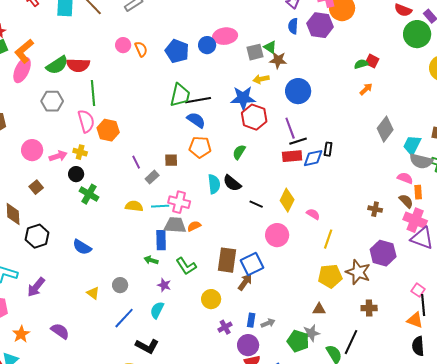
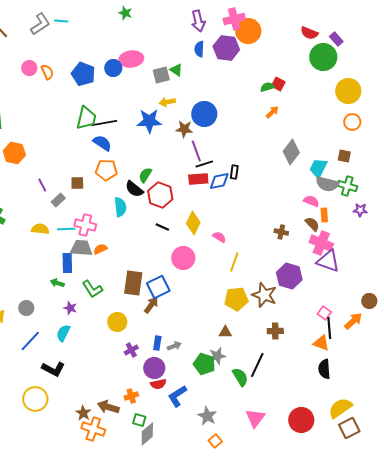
brown star: (278, 60) -> (184, 129), moved
red hexagon: (254, 117) -> (160, 195), moved
black semicircle: (232, 183) -> (134, 189), moved

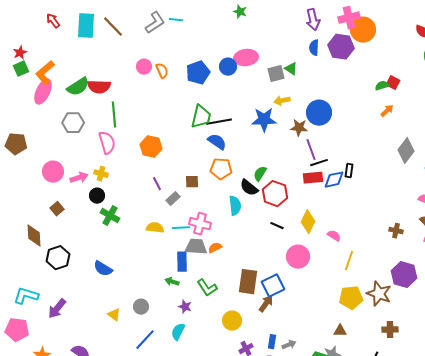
blue pentagon: (83, 74) -> (198, 73), turned 30
orange hexagon: (14, 153) -> (151, 147), moved

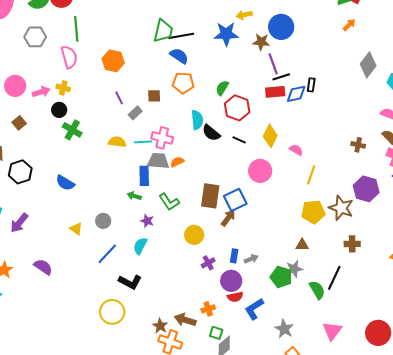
black semicircle: (249, 188) -> (211, 133), moved

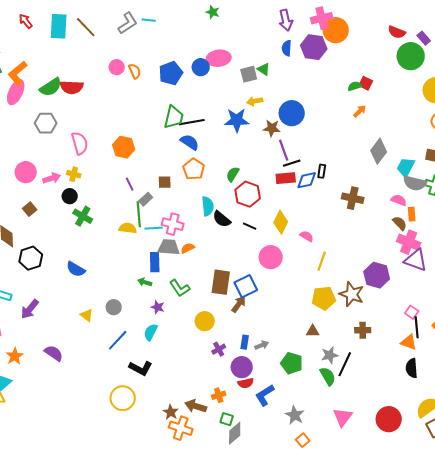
green line: (76, 29) -> (139, 214), moved
orange pentagon: (183, 83) -> (194, 169), turned 30
brown cross: (358, 145) -> (353, 198), moved, size x1.5
gray star: (294, 269) -> (330, 355), moved

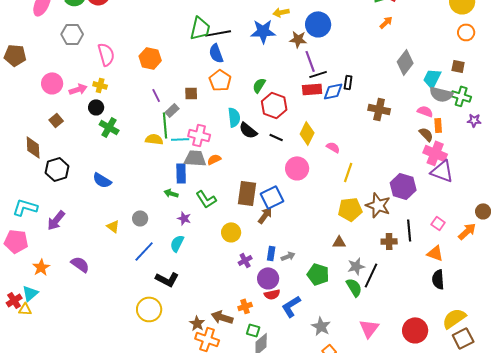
blue semicircle: (190, 142) -> (216, 53), turned -144
black line: (417, 327) -> (409, 230), moved

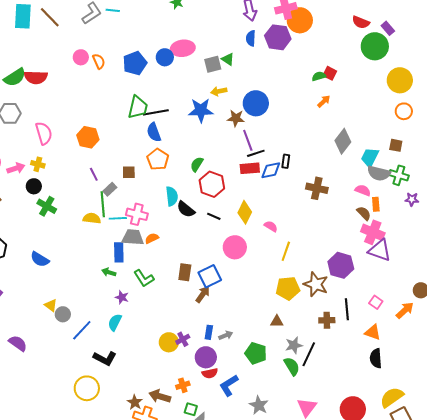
brown rectangle: (247, 193) -> (185, 272), size x0.7
gray circle: (140, 218) -> (63, 314), moved
yellow circle: (231, 232) -> (169, 342), moved

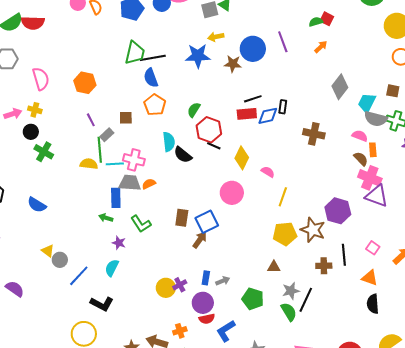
purple line: (248, 140) -> (283, 42), moved
black line: (214, 216) -> (214, 146), moved

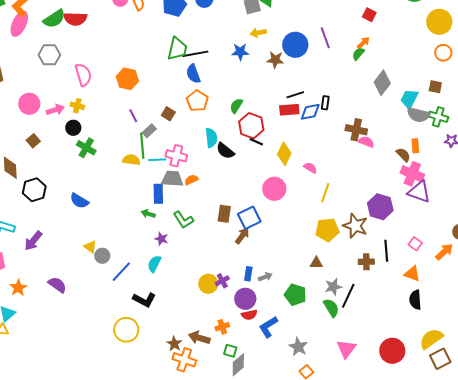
green semicircle: (316, 22) -> (358, 54), moved, turned -32
blue star: (198, 56) -> (240, 52), size x0.7
brown square: (126, 118) -> (168, 114), turned 32
pink semicircle: (360, 136) -> (366, 142), moved

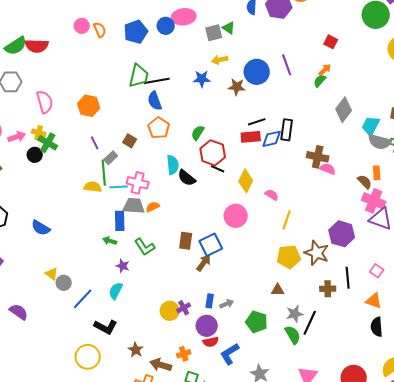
black rectangle: (325, 103) -> (287, 130), size x1.5
green cross: (86, 148) -> (48, 143), moved
brown star: (174, 344) -> (136, 350), moved

